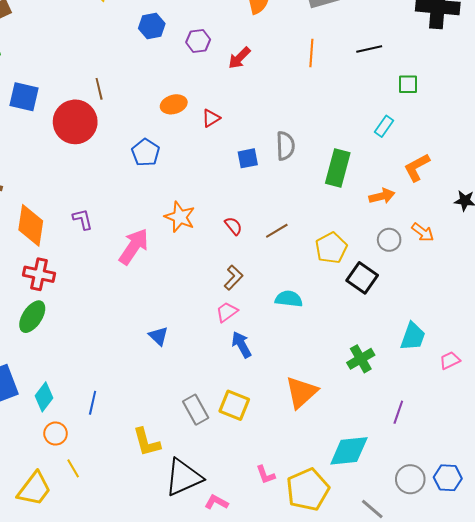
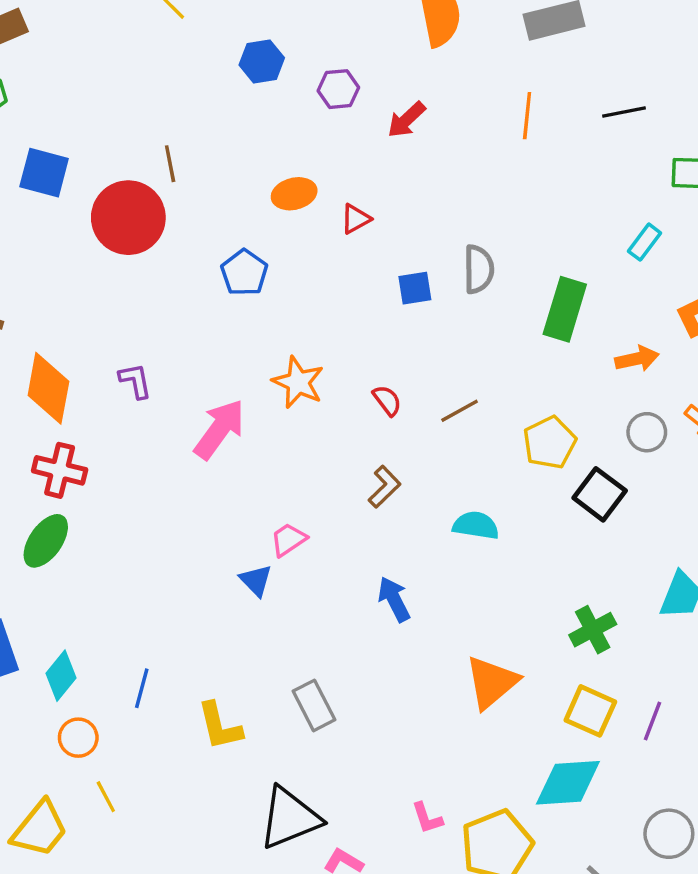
pink trapezoid: (227, 312) -> (288, 540), moved
yellow square: (234, 405) -> (590, 711), moved
yellow L-shape: (147, 442) -> (220, 726), moved

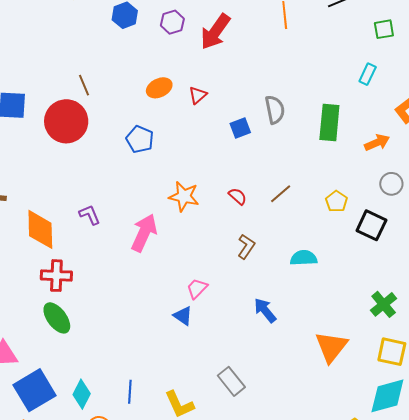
red arrow: (406, 120) -> (215, 32), size x1.5
yellow pentagon: (550, 443) -> (336, 201), size x0.7
green ellipse: (46, 541) -> (57, 318), turned -60

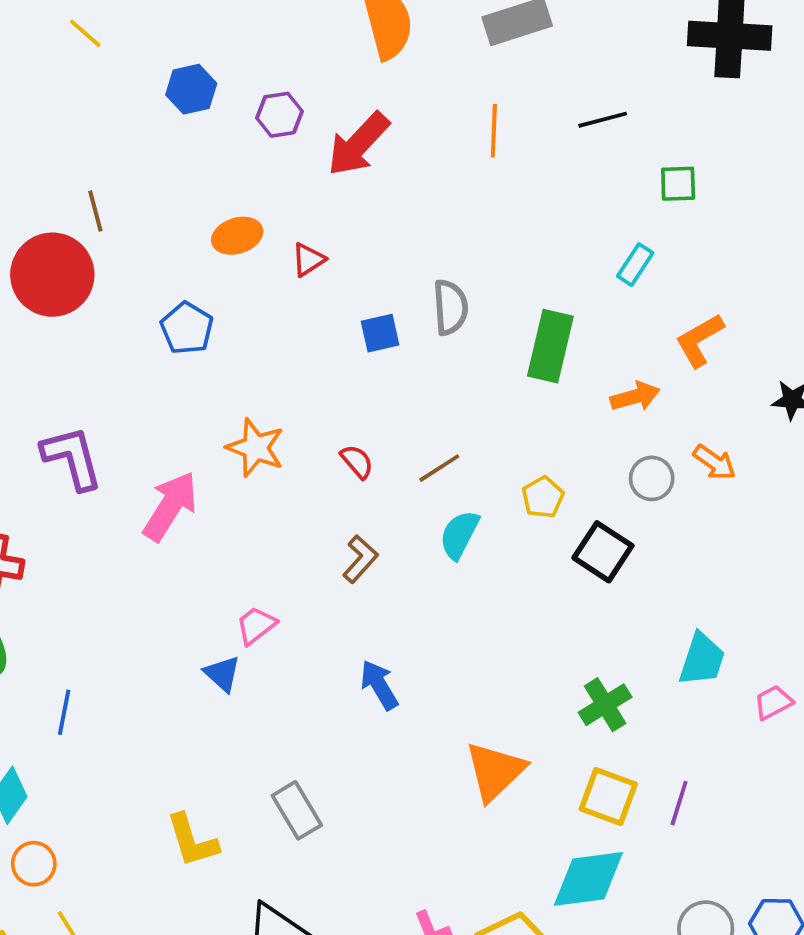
purple L-shape: (90, 215) -> (72, 458), size x1.6
cyan semicircle: (304, 258) -> (459, 535), moved, turned -68
blue line: (130, 392) -> (64, 712), moved

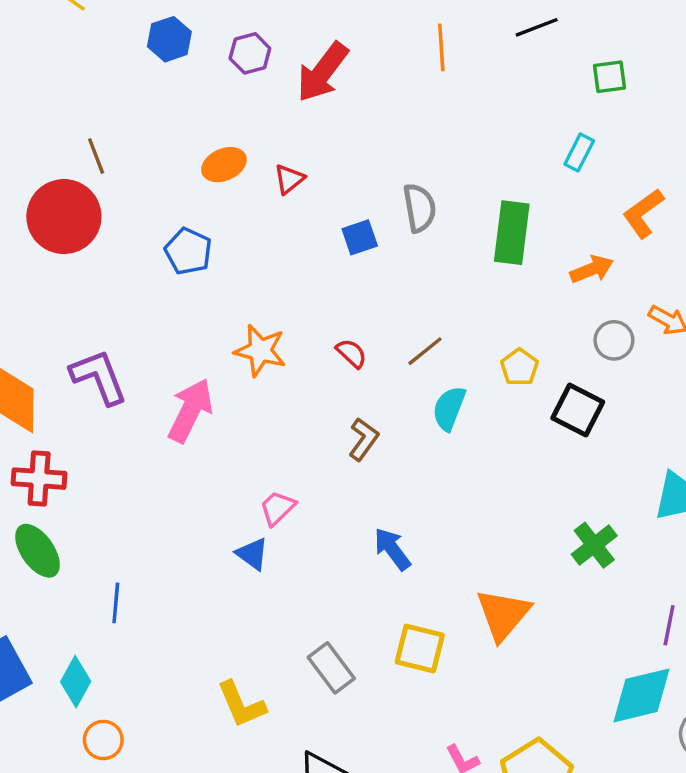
yellow square: (608, 796) -> (420, 649), moved
cyan diamond: (588, 879) -> (641, 695), moved

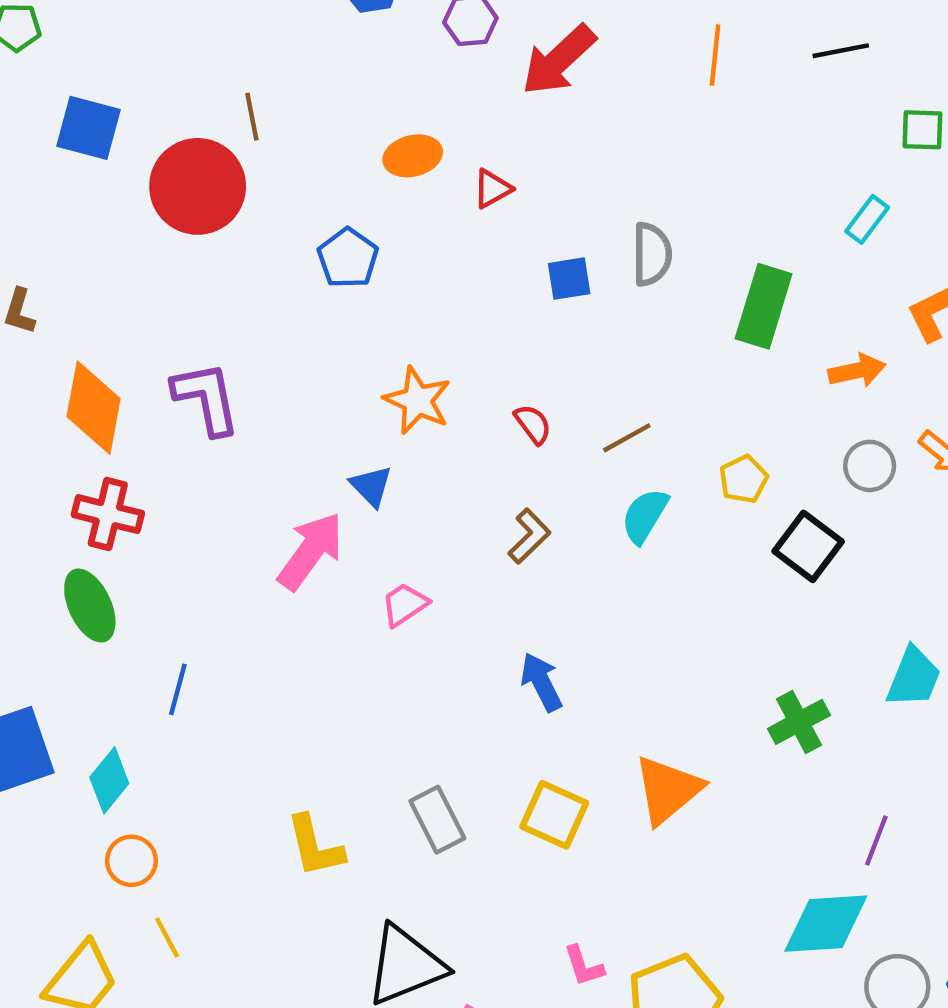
pink arrow: (190, 410) -> (311, 551), moved
blue triangle: (252, 554) -> (371, 486), moved

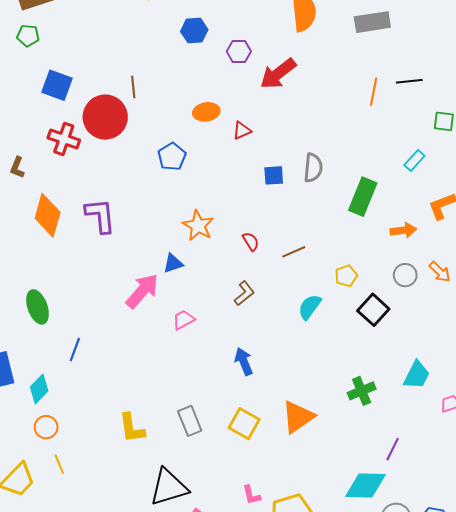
orange line: (715, 55) -> (374, 92), moved
blue triangle: (371, 486) -> (173, 263), turned 50
red cross: (108, 514) -> (64, 139), moved
cyan semicircle: (645, 516) -> (310, 307), moved

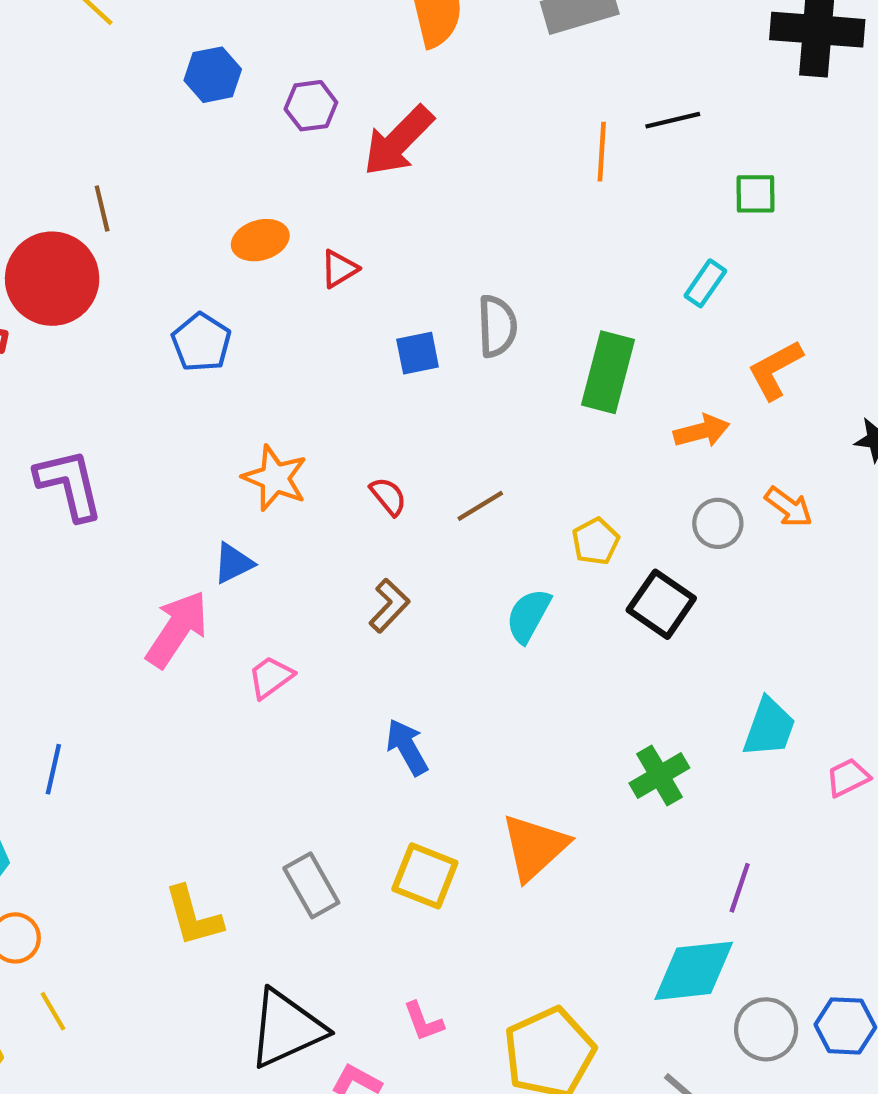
pink L-shape: (251, 495) -> (423, 1021), moved

